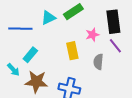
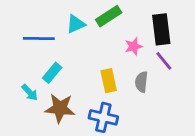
yellow rectangle: (72, 51) -> (109, 81), moved

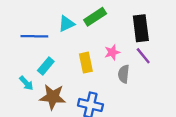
pink star: (134, 46) -> (112, 52), moved
yellow rectangle: (109, 81) -> (86, 63), moved

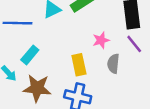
yellow rectangle: (86, 63) -> (79, 65), moved

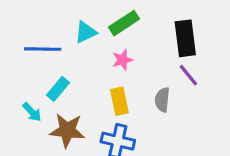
pink star: (101, 40) -> (122, 60), moved

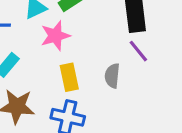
pink star: (122, 60) -> (55, 36), moved, size x1.4

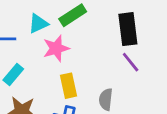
gray semicircle: (112, 76) -> (106, 99), moved

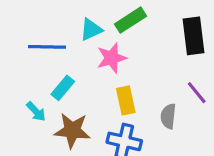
purple line: (131, 62) -> (197, 93), moved

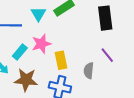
cyan triangle: (91, 30) -> (38, 14), turned -35
pink star: (112, 58) -> (41, 44), moved

